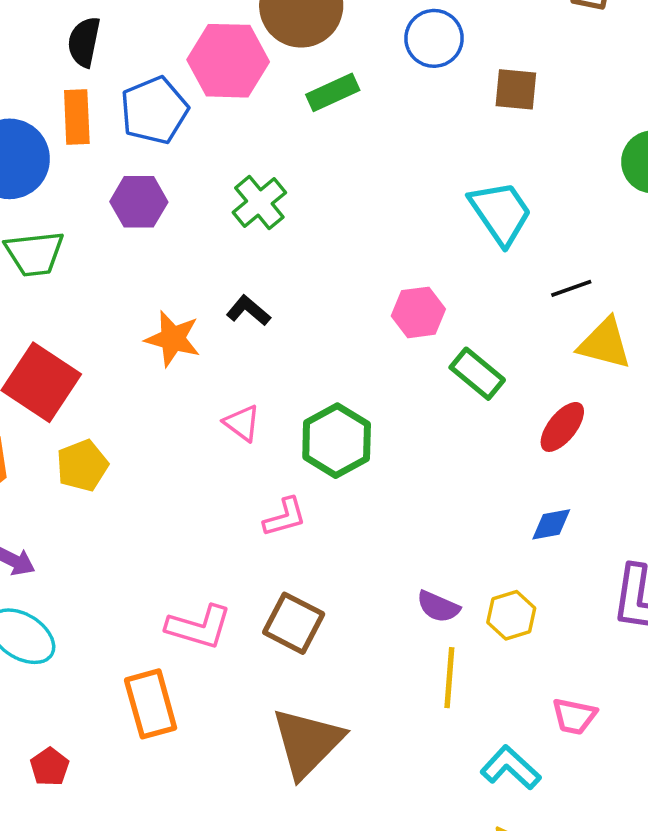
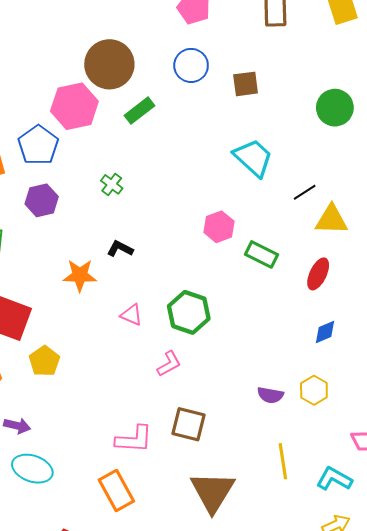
green cross: (259, 202) -> (112, 184), size x0.7
yellow line: (449, 678) -> (283, 461), moved

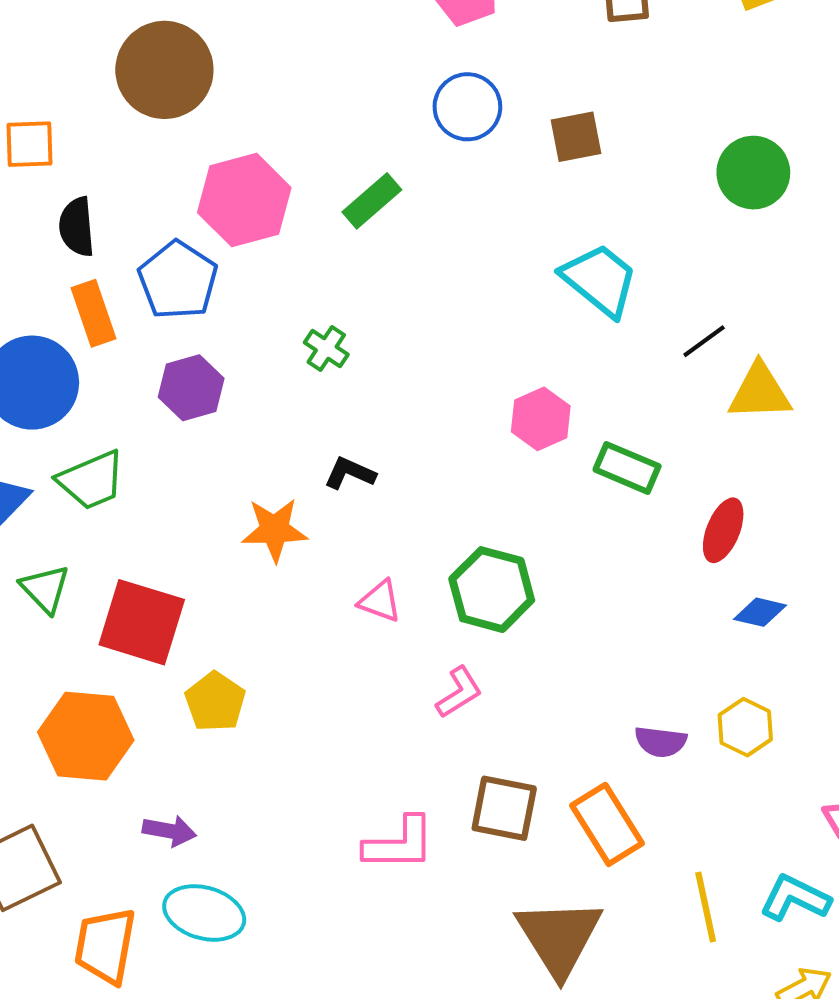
brown circle: (109, 64) -> (164, 70), moved
red ellipse: (318, 274) -> (723, 530), moved
blue diamond: (325, 332) -> (760, 612), turned 40
yellow line: (283, 461) -> (706, 907), moved
orange rectangle: (116, 491) -> (607, 824), moved

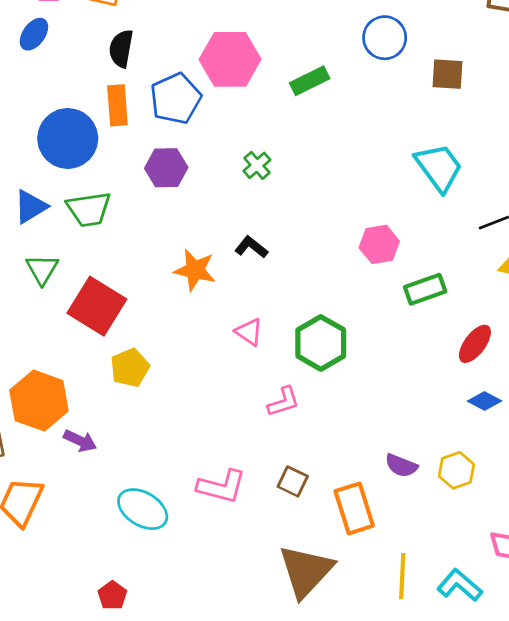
green rectangle: (627, 468) -> (425, 289), turned -57
orange hexagon: (86, 736) -> (39, 401), moved
brown square: (504, 808) -> (293, 481), size x0.7
cyan ellipse: (204, 913) -> (143, 509), moved

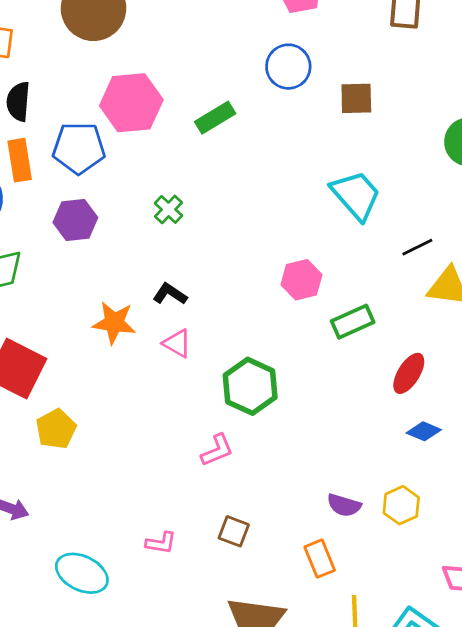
blue pentagon: (176, 99) -> (79, 148), turned 30
pink triangle: (249, 332) -> (177, 343), moved
pink L-shape: (222, 486) -> (161, 543), size x0.6
orange rectangle: (354, 508) -> (320, 559), moved, size x0.7

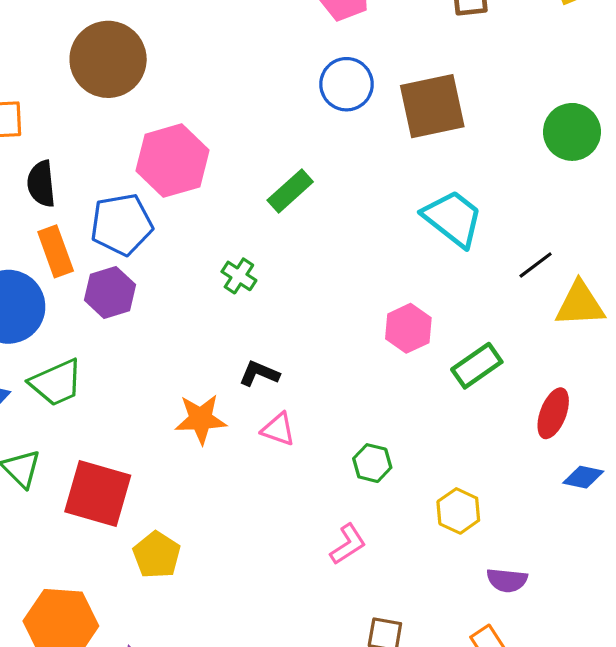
brown square: (356, 98) -> (432, 106), size x1.6
green rectangle: (215, 118) -> (290, 191), moved
purple hexagon: (75, 220) -> (110, 292), moved
green hexagon: (250, 386) -> (372, 463), size x0.6
yellow hexagon: (401, 505) -> (458, 511), moved

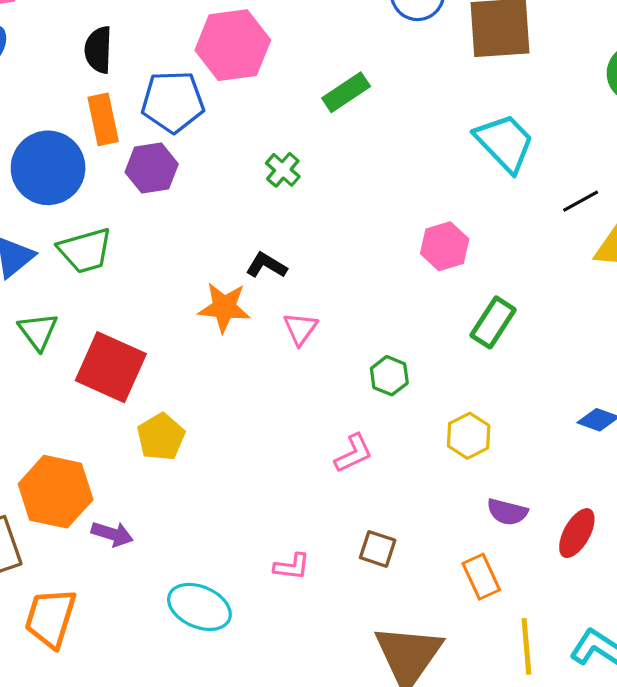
green rectangle: (477, 366) -> (493, 322), moved, turned -30
black L-shape: (259, 374) -> (266, 265), moved
red ellipse: (553, 413) -> (577, 533), moved
pink triangle: (278, 429) -> (300, 329), turned 39

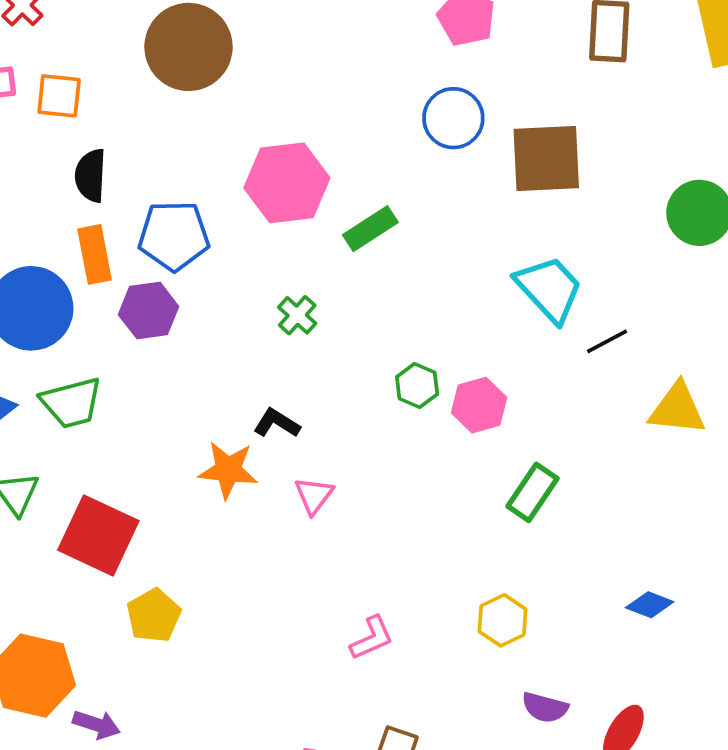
pink hexagon: (233, 45) -> (287, 183), moved
black line: (581, 201) -> (607, 341), moved
green hexagon: (389, 376) -> (417, 386), moved

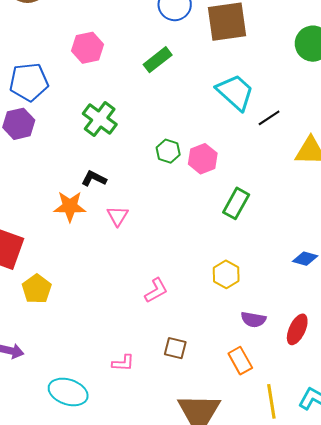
pink hexagon: (287, 183) -> (88, 48), size x0.7
green rectangle: (370, 229) -> (158, 60), moved
green cross: (297, 315) -> (100, 119), size x1.6

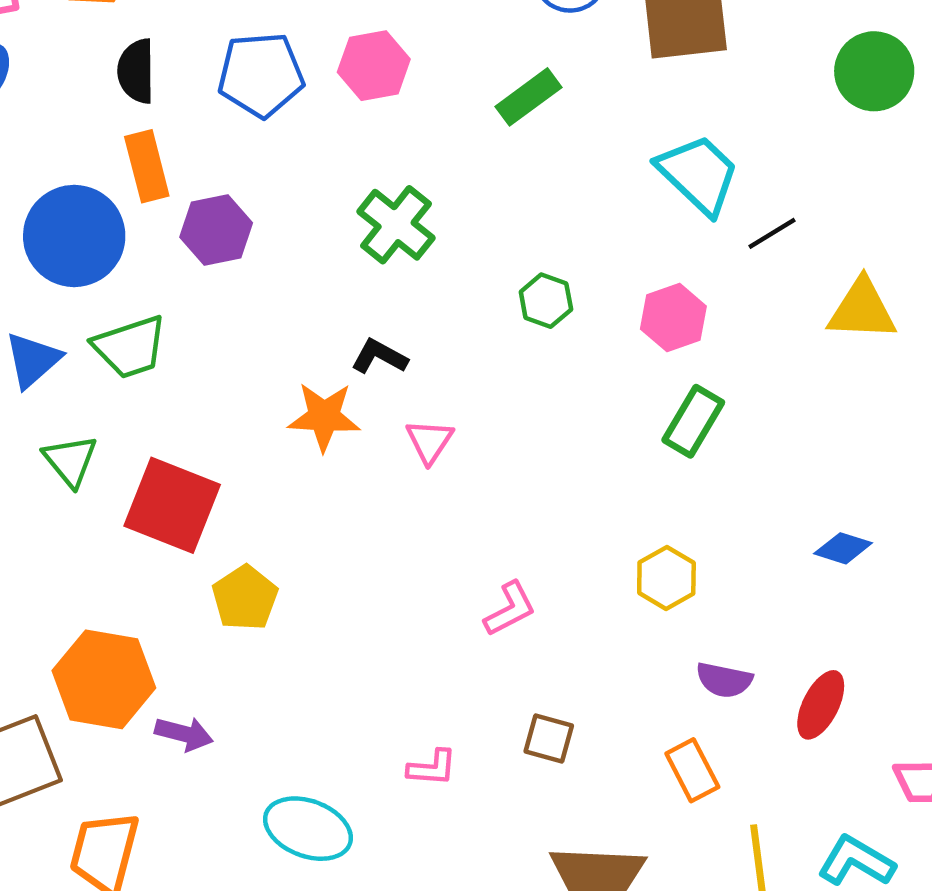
blue pentagon: (29, 82) -> (261, 75), moved
pink hexagon: (203, 159) -> (673, 318), moved

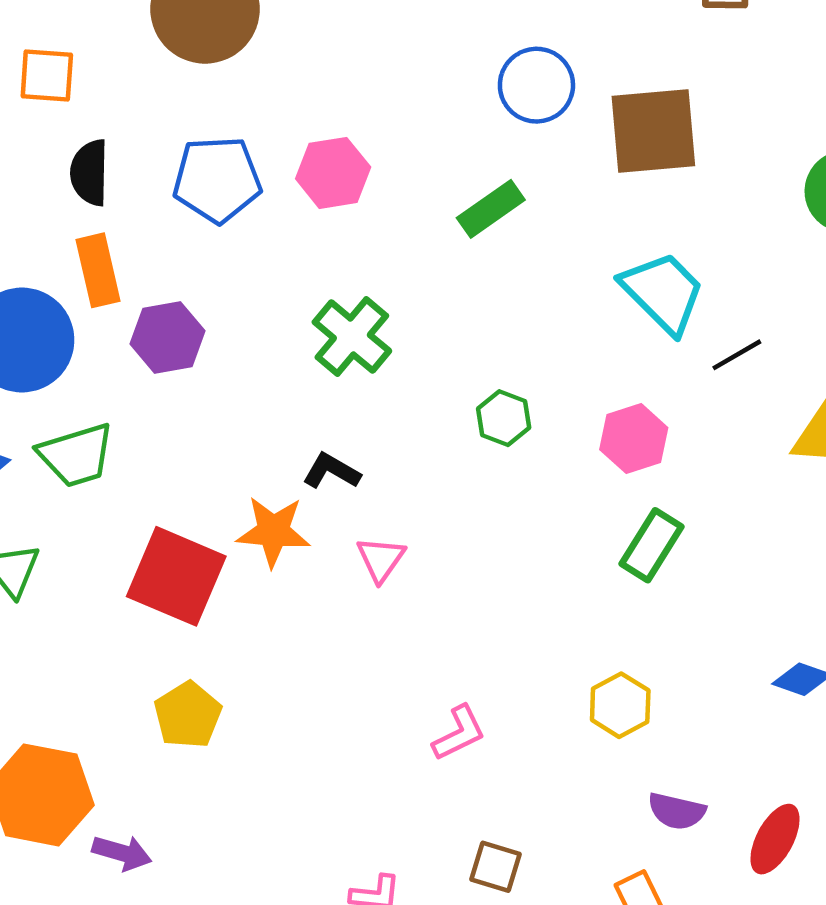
red square: (172, 505) -> (176, 576), moved

